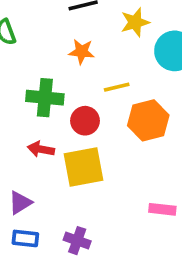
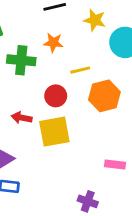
yellow star: (135, 22) -> (95, 20), turned 30
green cross: (45, 98) -> (21, 60), moved
purple cross: (77, 241) -> (88, 201), moved

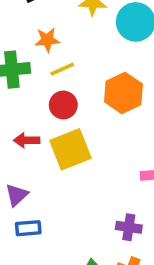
yellow line: (80, 70) -> (62, 69), moved

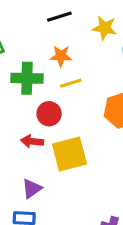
red circle: (63, 105) -> (49, 114), moved
purple triangle: (17, 195) -> (32, 189), moved

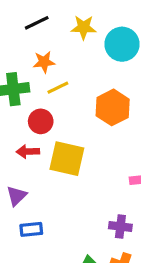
yellow square: (69, 154) -> (67, 159), turned 36
purple triangle: (32, 189) -> (17, 196), moved

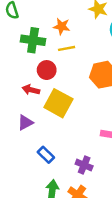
purple triangle: (17, 196) -> (25, 122), moved
blue rectangle: (31, 229) -> (46, 155), moved, turned 35

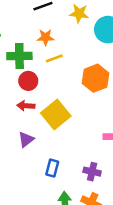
red circle: (47, 70) -> (28, 81), moved
yellow square: (58, 103) -> (56, 114), turned 32
blue rectangle: (46, 155) -> (52, 168), turned 70

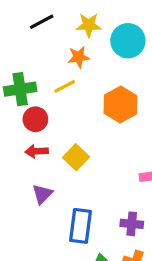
orange star: (46, 37) -> (79, 57), moved
yellow square: (56, 114) -> (76, 157), size x0.7
blue rectangle: (52, 168) -> (80, 226), size x1.5

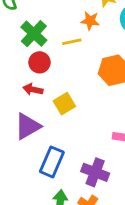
green cross: (20, 89) -> (34, 34), turned 36
purple triangle: (42, 194) -> (28, 126), size x1.5
purple cross: (132, 224) -> (95, 172), size x1.4

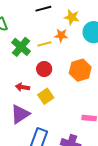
yellow line: (72, 42) -> (44, 44), moved
red circle: (40, 62) -> (44, 69), moved

